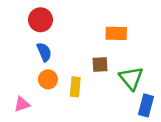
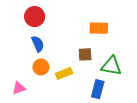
green triangle: (131, 78) -> (111, 66), turned -40
yellow rectangle: (75, 87) -> (64, 73), turned 63
blue rectangle: (146, 105) -> (98, 89), moved

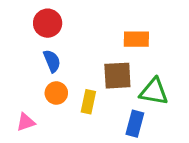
brown square: (85, 54) -> (117, 76), size x1.5
yellow rectangle: (64, 73) -> (88, 102), turned -56

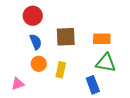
orange rectangle: (136, 39) -> (102, 39), moved
brown square: (117, 76) -> (66, 37), moved
blue rectangle: (135, 124) -> (93, 85), turned -36

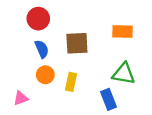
orange rectangle: (102, 39) -> (123, 31), moved

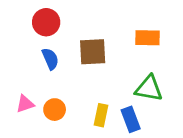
orange circle: (45, 75) -> (55, 110), moved
yellow rectangle: (71, 82) -> (101, 115), moved
pink triangle: (21, 98) -> (25, 104), moved

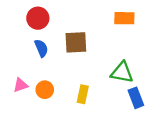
orange rectangle: (148, 38) -> (124, 18), moved
blue rectangle: (131, 119) -> (136, 98), moved

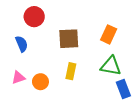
orange rectangle: (124, 18) -> (109, 34), moved, turned -66
blue semicircle: (41, 48) -> (22, 44), moved
yellow rectangle: (83, 94) -> (71, 71), moved

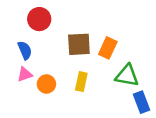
orange rectangle: (109, 34) -> (108, 48), moved
pink triangle: (18, 77) -> (25, 74), moved
orange circle: (40, 82) -> (46, 84), moved

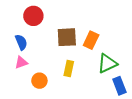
green triangle: (127, 76) -> (107, 63), turned -35
orange circle: (46, 84) -> (39, 81), moved

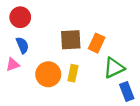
red circle: (33, 16) -> (20, 17), moved
pink triangle: (21, 62) -> (13, 65), moved
orange circle: (39, 81) -> (48, 74), moved, size x1.5

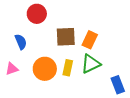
red circle: (20, 17) -> (37, 14), moved
pink triangle: (13, 65) -> (12, 69), moved
green triangle: (114, 68) -> (91, 64), moved

